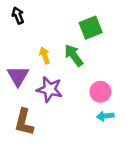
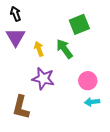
purple triangle: (18, 76) -> (16, 37), moved

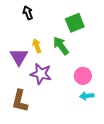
black arrow: (16, 14) -> (28, 13), moved
purple triangle: (16, 37) -> (19, 57), moved

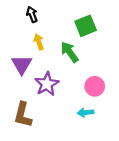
yellow arrow: (37, 46) -> (39, 42), moved
purple star: (41, 74) -> (47, 84), turned 30
cyan arrow: (87, 96) -> (86, 113), moved

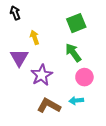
black arrow: (32, 14) -> (15, 13), moved
green arrow: (70, 52) -> (73, 53), moved
brown L-shape: (23, 115) -> (49, 106), moved, turned 105

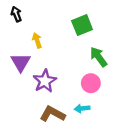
green arrow: (73, 53) -> (99, 57), moved

